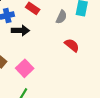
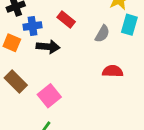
red semicircle: (72, 45) -> (113, 71), turned -42

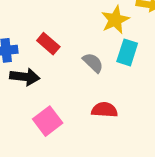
gray semicircle: (102, 34) -> (93, 63), turned -78
pink square: (49, 96) -> (48, 121), moved

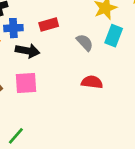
red rectangle: (48, 44) -> (49, 24), turned -60
pink square: (48, 121) -> (26, 83), moved, turned 30

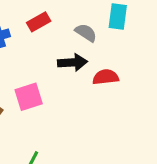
black arrow: (28, 51) -> (72, 62), moved

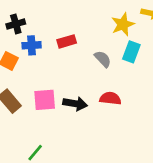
black arrow: (72, 62) -> (75, 104), moved

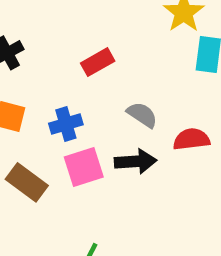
blue cross: (32, 45) -> (66, 124), moved
gray semicircle: (103, 59) -> (142, 115), moved

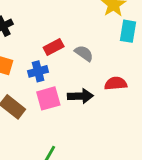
red rectangle: (98, 62) -> (54, 47), moved
gray semicircle: (142, 115) -> (84, 53), moved

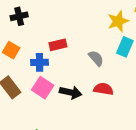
gray semicircle: (84, 53) -> (96, 58), moved
pink square: (48, 98) -> (43, 88), turned 35

